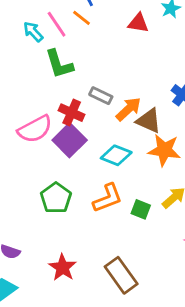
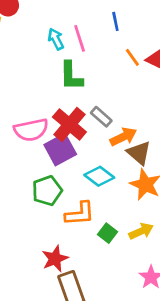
orange line: (82, 18) -> (132, 57), moved
red cross: (72, 113) -> (69, 124), size x1.4
green pentagon: (56, 198) -> (47, 191), moved
red star: (63, 267) -> (55, 259), moved

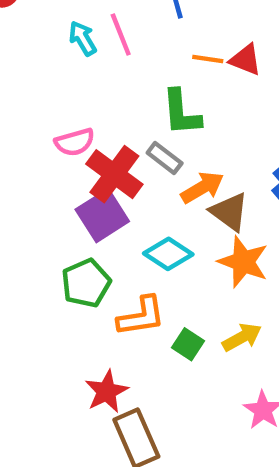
orange line: (132, 57) -> (208, 59), turned -42
green L-shape: (71, 76) -> (181, 113), moved
pink semicircle: (31, 130) -> (75, 142), moved, size x0.7

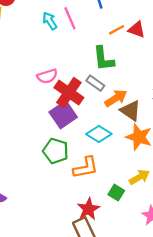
orange line: (208, 59) -> (117, 30), turned -35
green pentagon: (86, 283) -> (56, 151), turned -30
green square: (188, 344) -> (116, 193), moved
red star: (107, 391) -> (88, 209), moved

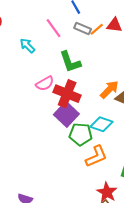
cyan arrow: (50, 21) -> (27, 46), moved
green L-shape: (103, 59) -> (70, 62), moved
gray rectangle: (95, 83) -> (83, 28), moved
green pentagon: (56, 151) -> (81, 134), moved

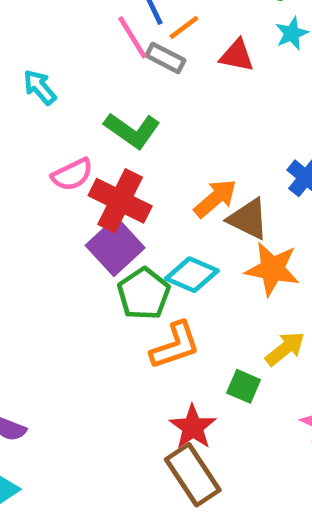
pink line: (53, 28) -> (132, 37), moved
orange line: (97, 29) -> (184, 28), moved
green L-shape: (70, 62) -> (132, 130), turned -40
green pentagon: (81, 134) -> (144, 294), turned 30

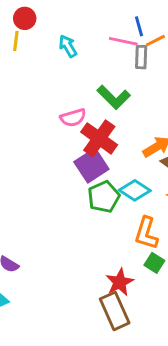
pink line: (132, 37) -> (123, 41), turned -56
gray rectangle: (165, 58) -> (141, 57), turned 55
cyan arrow: (40, 87) -> (68, 46), moved
orange L-shape: (175, 345) -> (146, 233), moved, turned 116

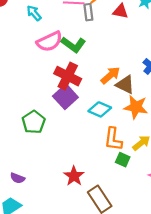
pink semicircle: (73, 118) -> (49, 41), moved, size x1.4
green pentagon: (104, 197) -> (34, 122), moved
red star: (120, 282) -> (74, 176), moved

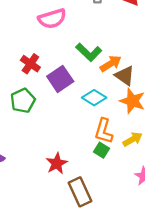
green L-shape: (73, 45) -> (89, 52), moved
red cross: (68, 76) -> (30, 64), moved, size x0.7
green square: (123, 160) -> (101, 150), moved

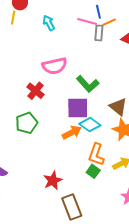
pink semicircle: (52, 19) -> (55, 66), moved
orange arrow: (111, 64) -> (72, 132), moved
purple square: (60, 79) -> (78, 108), moved, turned 30

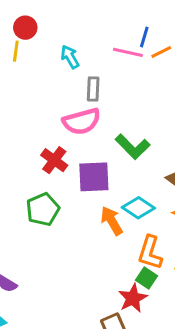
blue line: (98, 12) -> (144, 37), turned 32
gray rectangle: (99, 33) -> (93, 89), moved
purple square: (78, 108) -> (94, 177), moved
orange arrow: (72, 132) -> (112, 221), turned -90
red star: (53, 180) -> (133, 298), moved

